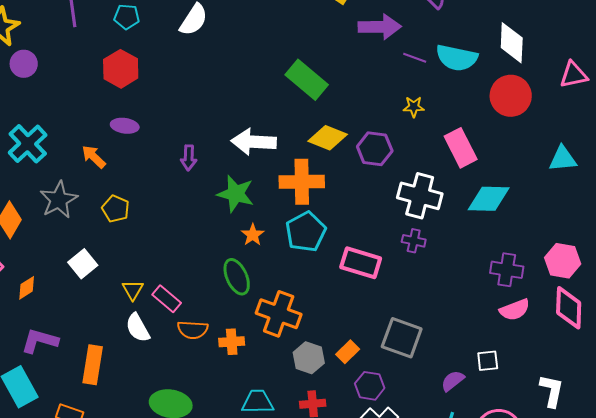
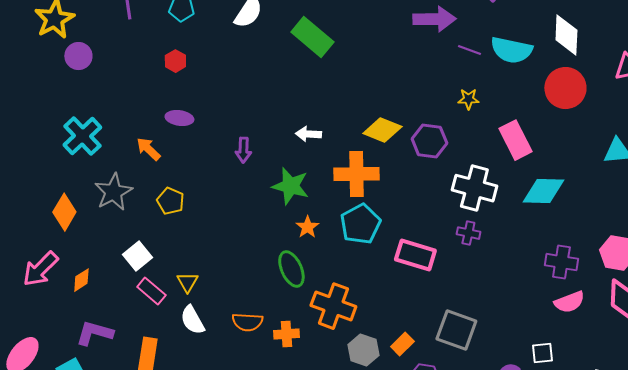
red hexagon: (121, 69) -> (175, 61), size x0.6
green rectangle: (307, 80) -> (312, 37), moved
white arrow: (254, 142) -> (308, 134), size x0.6
pink rectangle: (167, 299) -> (151, 291), moved

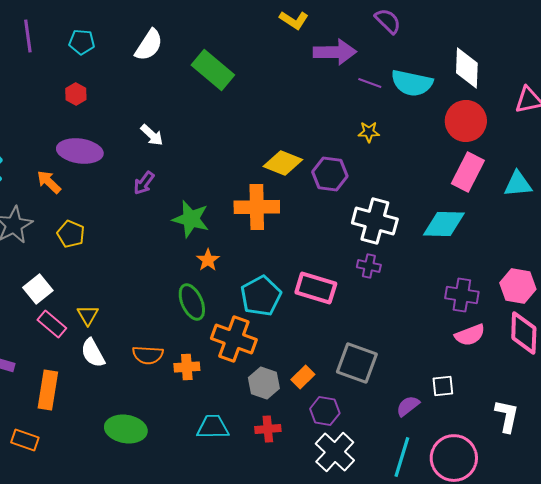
purple ellipse: (179, 118) -> (80, 151), size x1.6
white arrow: (308, 134) -> (152, 135), moved, turned -140
pink rectangle: (515, 140) -> (468, 172), moved, turned 54
purple arrow: (243, 150) -> (144, 183), turned 35
cyan pentagon: (360, 224) -> (261, 296), moved

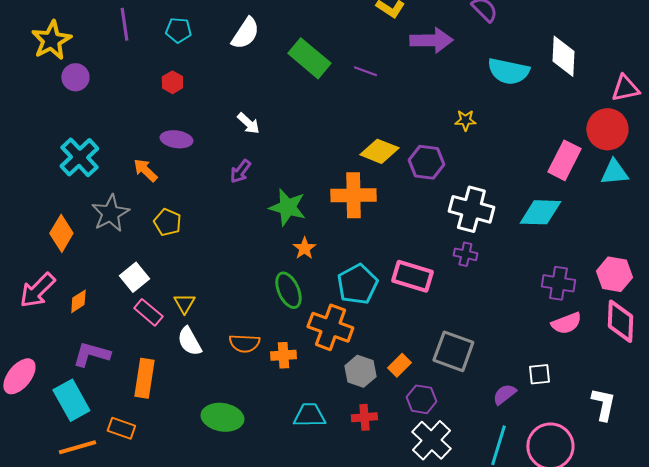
purple line: (370, 83) -> (365, 71), moved
red circle: (466, 121) -> (607, 129), moved
purple ellipse: (80, 151) -> (176, 139), size x0.7

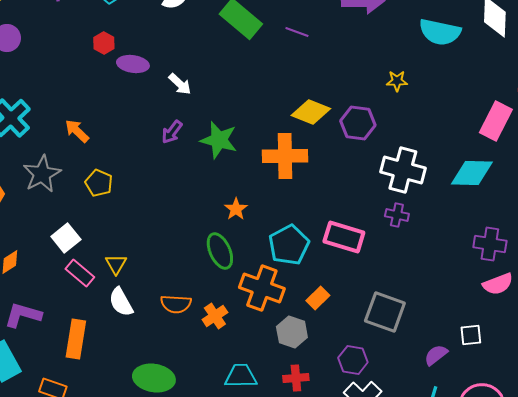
purple ellipse: (176, 139) -> (133, 64), moved
green star: (287, 207) -> (219, 140), moved
orange cross: (283, 355) -> (215, 316), turned -30
orange rectangle: (399, 365) -> (318, 298), moved

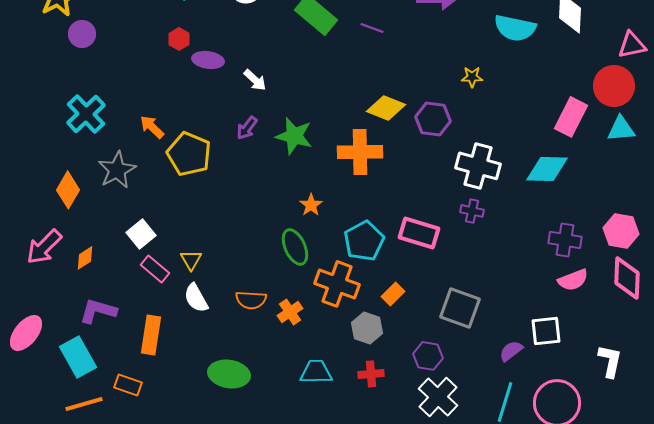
yellow pentagon: (99, 183) -> (189, 154), moved, size x1.6
white square: (471, 335) -> (546, 331), size x1.4

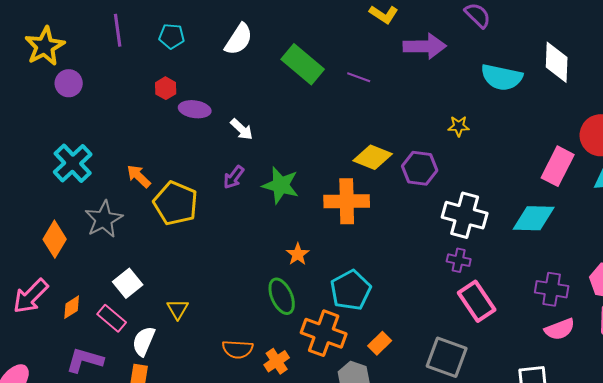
pink rectangle: (419, 233) -> (477, 301), moved, turned 39
pink rectangle: (155, 269) -> (112, 318), moved
white semicircle: (196, 298) -> (144, 341), moved, turned 52

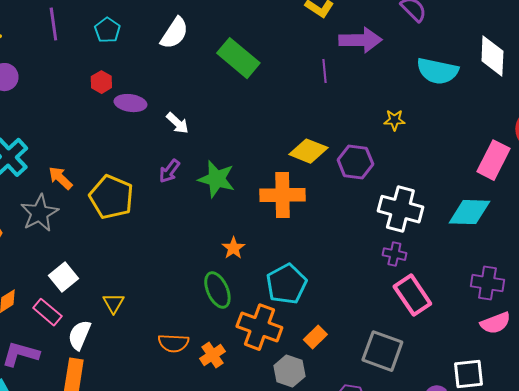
cyan pentagon: (172, 36) -> (107, 30), turned 30
purple line: (359, 77) -> (324, 71), moved, turned 65
orange arrow: (139, 176) -> (60, 178), moved

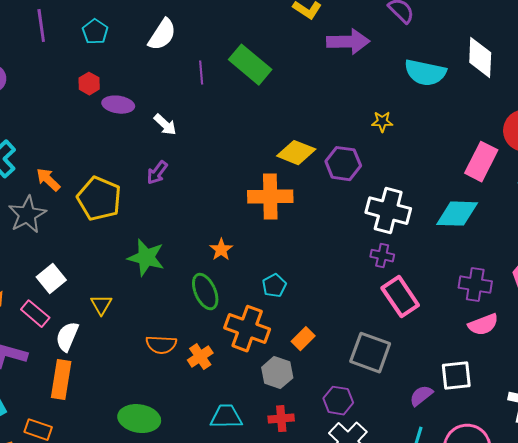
green rectangle: (238, 58) -> (250, 65), moved
purple line: (324, 71) -> (201, 73), moved
green star: (216, 179) -> (146, 258), moved
cyan pentagon: (286, 284) -> (274, 286), size x0.6

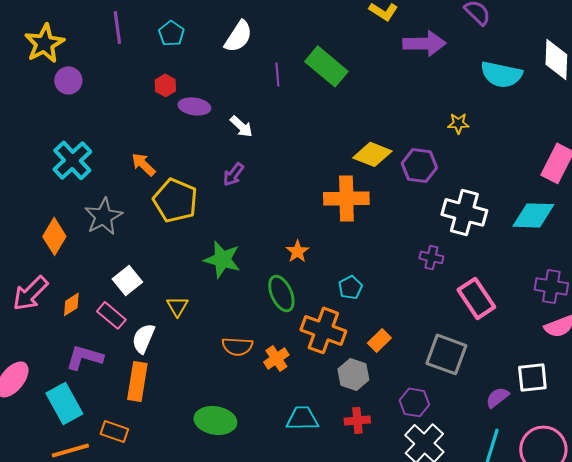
orange arrow: (48, 180) -> (143, 164), moved
purple cross: (382, 256) -> (431, 257), moved

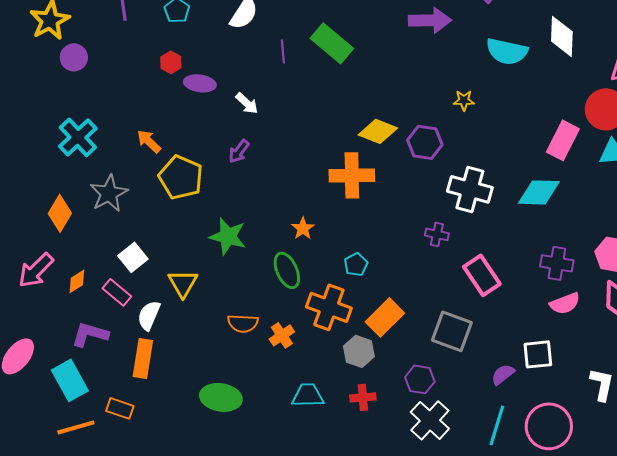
yellow triangle: (177, 306) -> (183, 283), size x1.4
orange rectangle: (379, 340) -> (385, 317), size x1.6

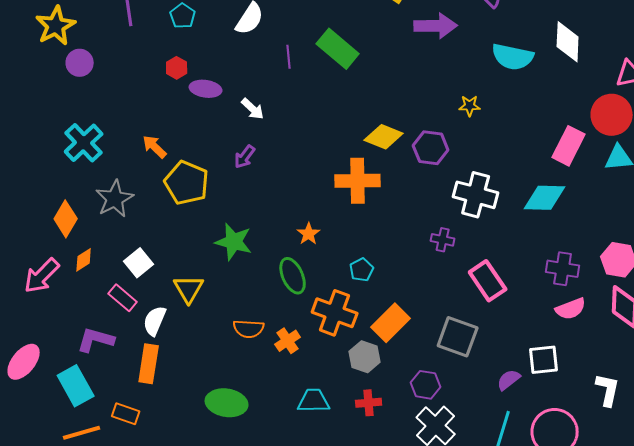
orange diamond: (77, 281) -> (84, 260), moved

